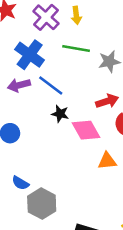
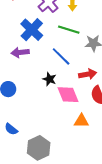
blue line: (51, 86) -> (61, 56), moved
gray hexagon: (42, 204) -> (39, 148), moved

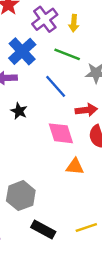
black star: (49, 79) -> (19, 111), moved

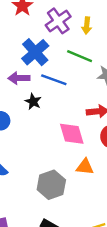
blue line: (56, 86) -> (54, 80), moved, turned -30
black star: (19, 111) -> (33, 102), moved
gray hexagon: (21, 196) -> (51, 185), moved

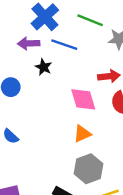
orange triangle: (85, 167) -> (82, 134), moved, turned -30
gray hexagon: (51, 185) -> (88, 169), moved

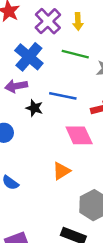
blue line: (64, 45) -> (63, 96), moved
orange triangle: (82, 134) -> (61, 171), moved

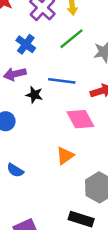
green line: (75, 54) -> (72, 39), turned -50
blue cross: (29, 57) -> (26, 44), size x0.7

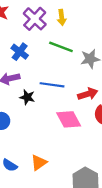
green line: (72, 39) -> (61, 47), turned 60
orange triangle: (65, 156) -> (39, 163), moved

